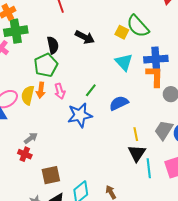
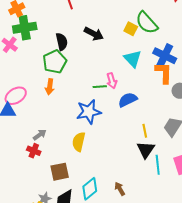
blue cross: (156, 59) -> (165, 56), turned 30
green line: (91, 90) -> (100, 87), turned 48
pink arrow: (60, 91) -> (112, 81), moved
yellow semicircle: (28, 95) -> (79, 142), moved

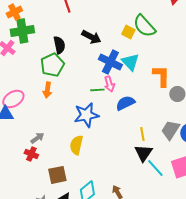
blue cross: (165, 56) -> (110, 62), moved
cyan line: (158, 165) -> (155, 168), turned -36

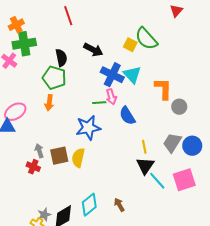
green pentagon: (52, 65) -> (54, 78), turned -30
blue semicircle: (125, 103) -> (127, 116), turned -96
gray arrow: (37, 138) -> (39, 151), turned -72
brown square: (57, 175) -> (59, 156), moved

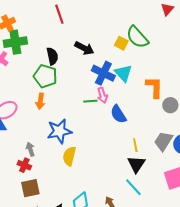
blue star: (88, 128) -> (59, 131), moved
brown square: (59, 156) -> (30, 188), moved
cyan line: (157, 181) -> (133, 187), moved

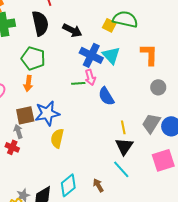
green semicircle: (137, 37) -> (125, 19), turned 145
black semicircle: (52, 56) -> (40, 23), moved, size x1.4
orange L-shape: (154, 87) -> (149, 54), moved
brown square: (30, 188) -> (25, 115), moved

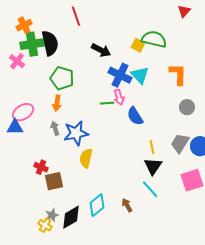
black semicircle: (40, 23) -> (50, 43), moved
brown square: (25, 115) -> (54, 181), moved
gray arrow: (18, 131) -> (55, 128), moved

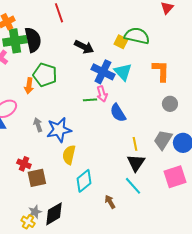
orange arrow: (57, 103) -> (29, 86), moved
cyan diamond: (97, 205) -> (84, 181), moved

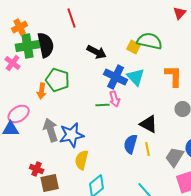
blue semicircle: (118, 113) -> (131, 144), moved, turned 48
gray arrow: (38, 125) -> (51, 130), size x1.6
gray trapezoid: (163, 140) -> (175, 157), moved
black triangle: (136, 163) -> (149, 124), moved, turned -36

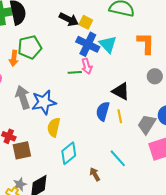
yellow square: (134, 47) -> (86, 22), moved
green pentagon: (58, 80) -> (30, 47), turned -30

